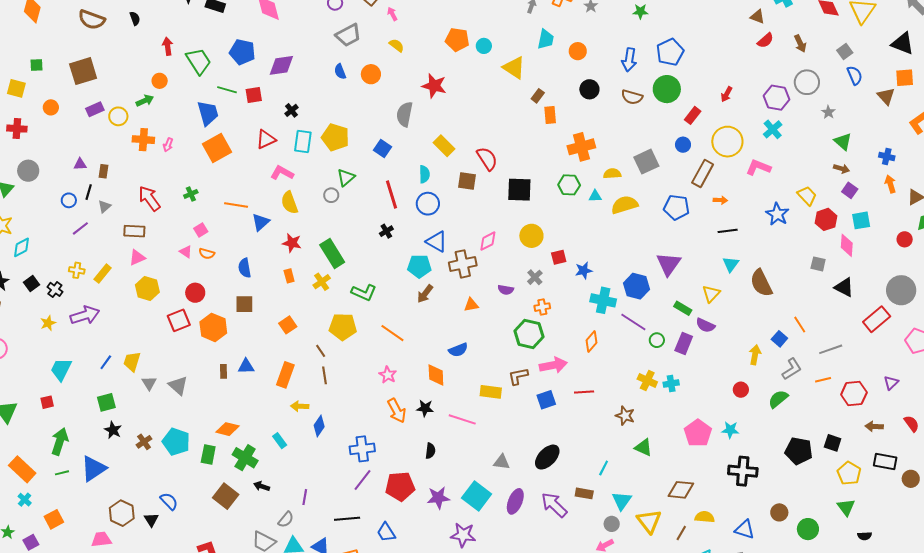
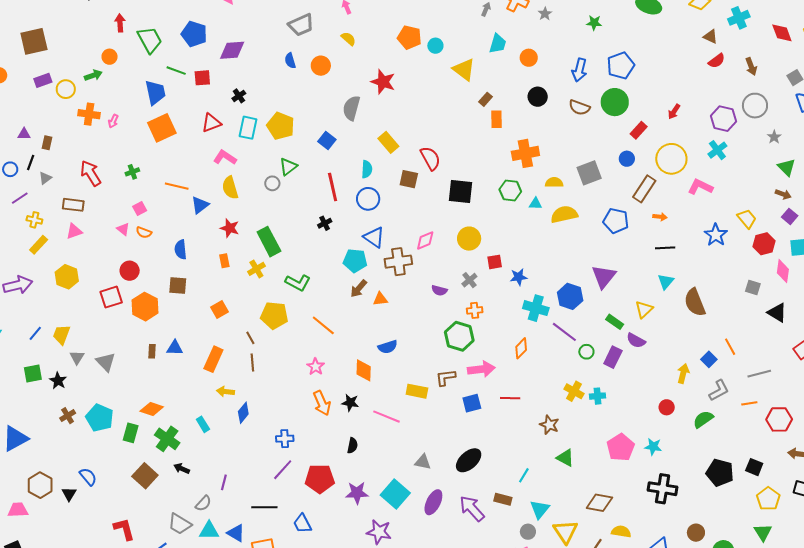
yellow cross: (77, 270) -> (34, 220), moved
yellow hexagon: (147, 289) -> (67, 277), moved
orange triangle: (471, 305) -> (380, 299), moved
black star: (113, 430) -> (58, 381), moved
blue cross: (362, 449) -> (285, 439), size x0.7

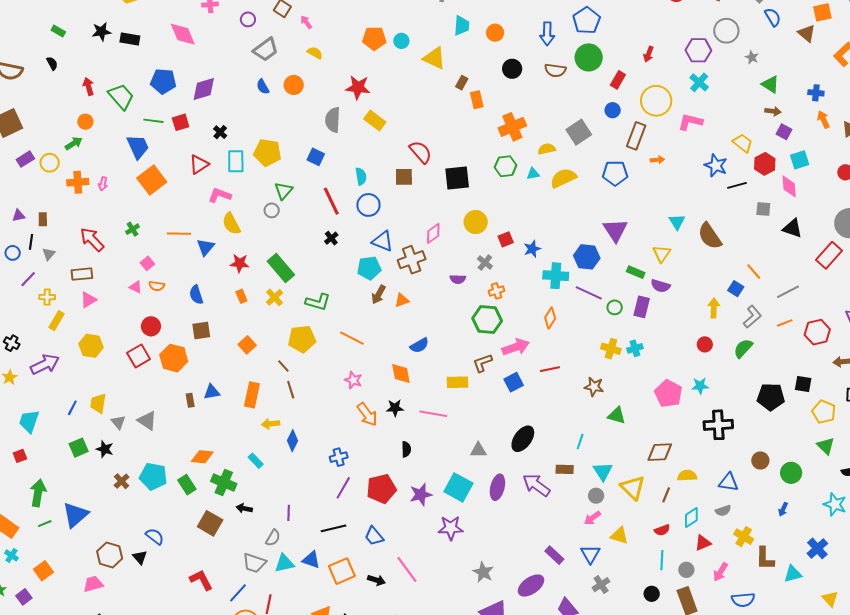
yellow rectangle: (388, 142) -> (375, 121), moved
black line: (665, 248) -> (737, 185), moved
green rectangle: (131, 433) -> (187, 485), turned -36

